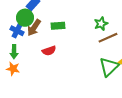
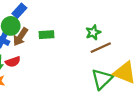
red semicircle: (49, 51) -> (13, 62), moved

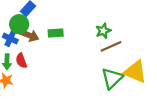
brown arrow: (20, 37) -> (29, 35), turned -102
red semicircle: (13, 62) -> (21, 61), turned 88

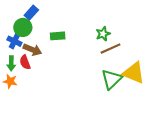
brown arrow: (29, 35) -> (32, 50), moved

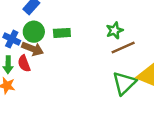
green circle: (23, 27) -> (34, 32), moved

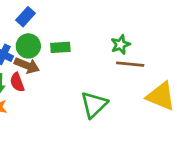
brown line: (123, 48) -> (130, 64), turned 30
green triangle: (124, 83) -> (94, 105), moved

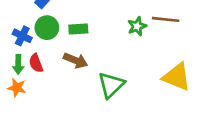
brown line: (130, 64) -> (166, 19), moved
brown arrow: (27, 66) -> (76, 60), moved

